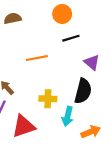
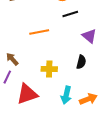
black semicircle: (83, 91) -> (81, 62), size x0.6
cyan arrow: (68, 116) -> (66, 95), moved

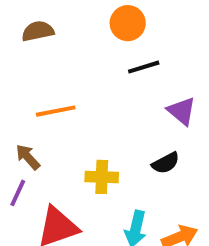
orange line: (39, 32) -> (56, 111), moved
black semicircle: (81, 62) -> (166, 163), turned 48

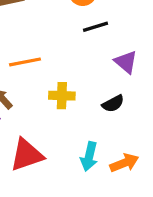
yellow cross: (102, 177) -> (62, 96), moved

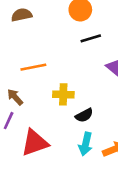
black semicircle: (113, 104) -> (84, 115), moved

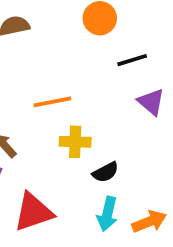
black line: (91, 38) -> (132, 60), moved
orange line: (33, 67) -> (52, 102), moved

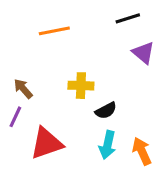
orange line: (52, 102) -> (54, 31), moved
orange arrow: (149, 222) -> (142, 151), turned -92

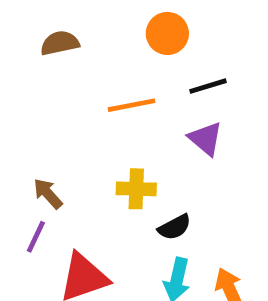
orange line: (54, 31) -> (131, 105), moved
purple triangle: (143, 53) -> (206, 139), moved

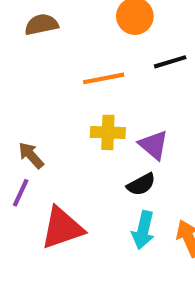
purple triangle: (206, 139) -> (154, 145), moved
yellow cross: (136, 189) -> (108, 132), moved

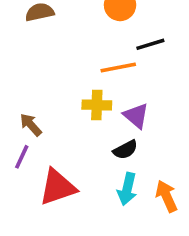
orange line: (104, 78) -> (118, 68), moved

